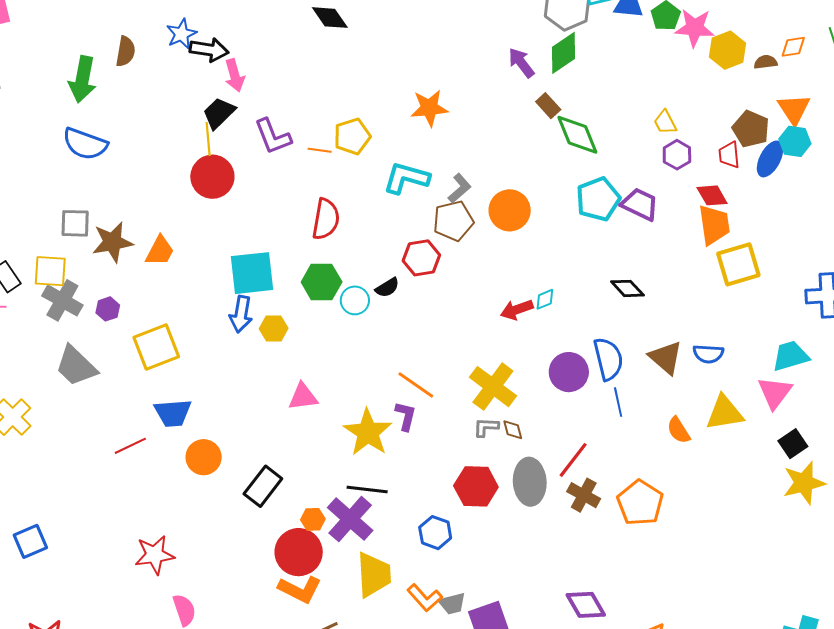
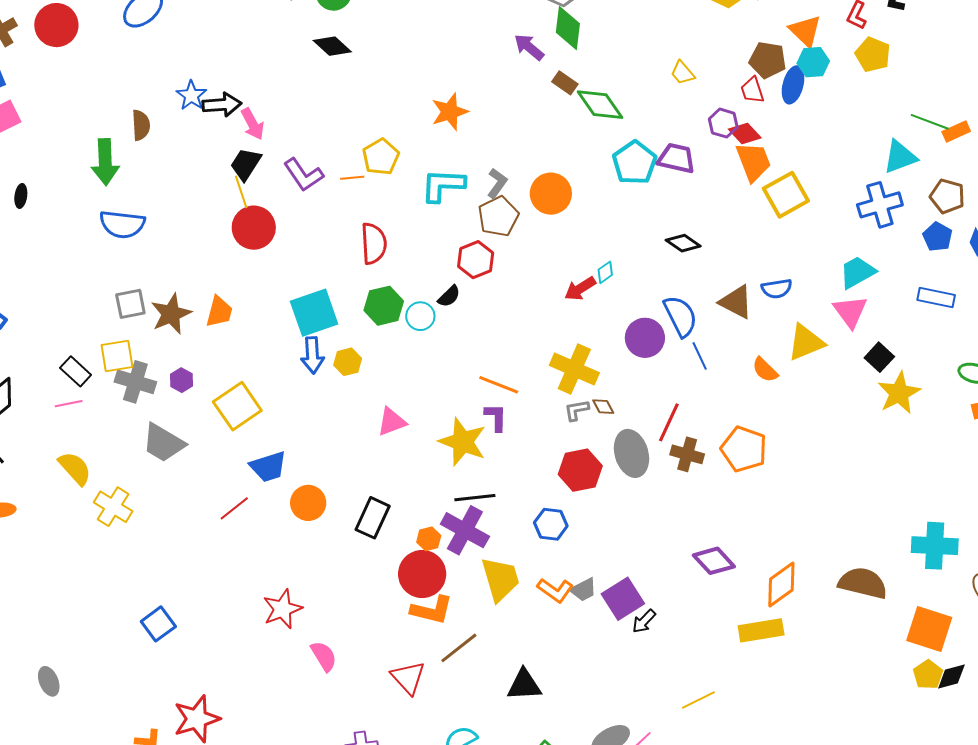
green diamond: (563, 53) -> (568, 28), turned -36
purple hexagon: (677, 155) -> (723, 123), moved

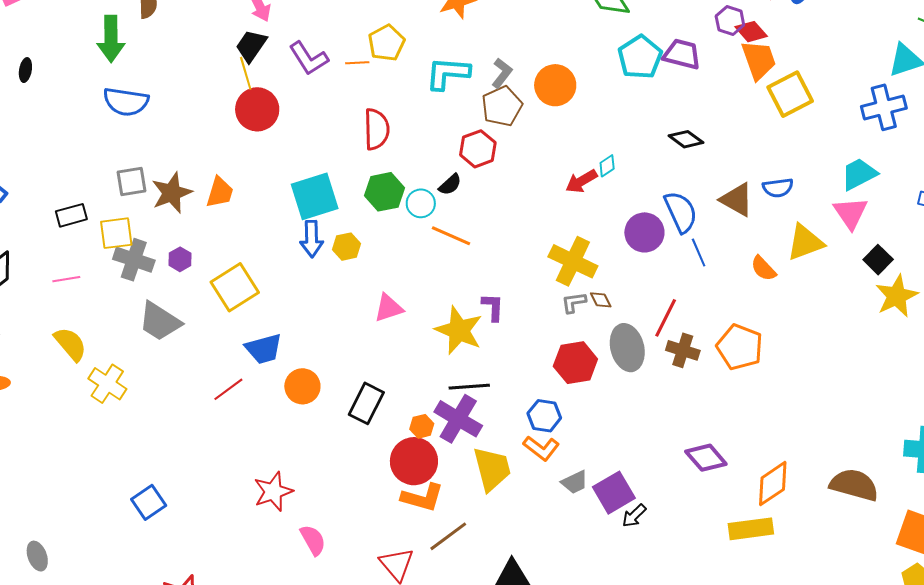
black rectangle: (76, 371) -> (71, 215), moved, turned -60
orange line: (499, 385) -> (451, 236), moved
orange L-shape: (555, 590) -> (541, 448), moved

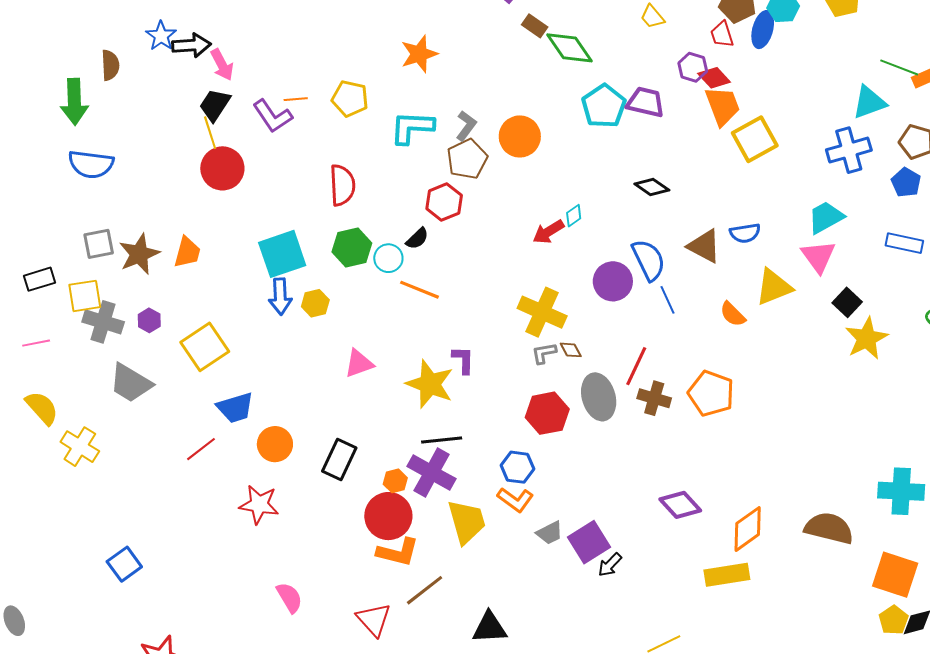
yellow pentagon: (387, 43) -> (350, 99), turned -30
orange line: (357, 63) -> (296, 99), moved
red star: (273, 492) -> (259, 504), moved, turned 30

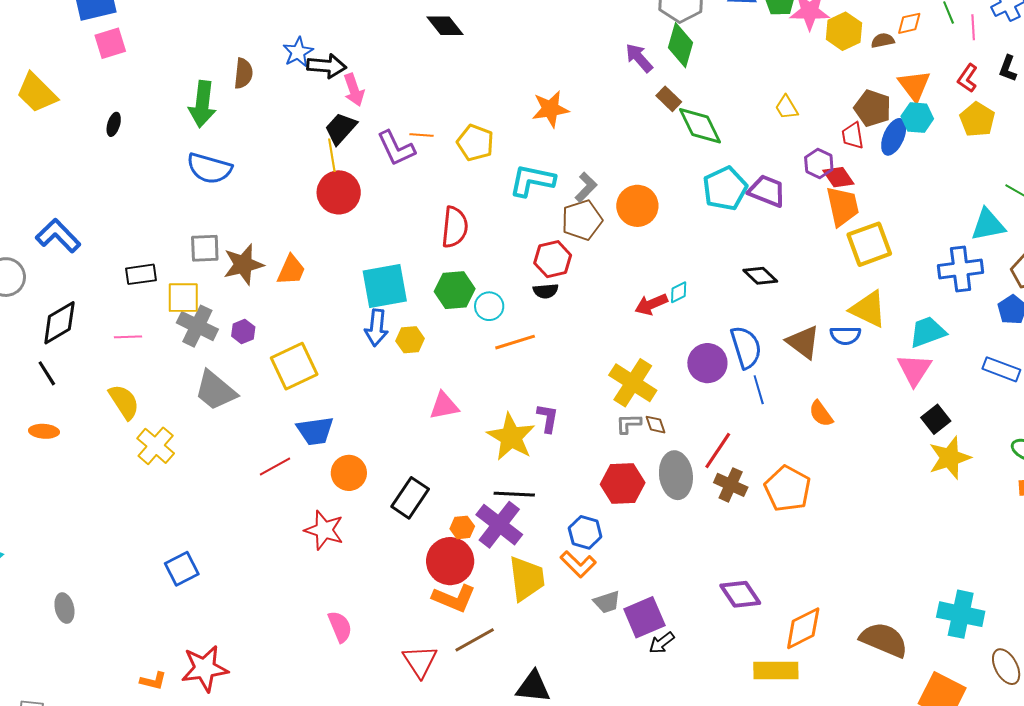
black semicircle: (417, 239) -> (546, 291), moved, turned 30
yellow triangle: (774, 287) -> (868, 309), moved, turned 39
orange line: (419, 290) -> (515, 342), turned -48

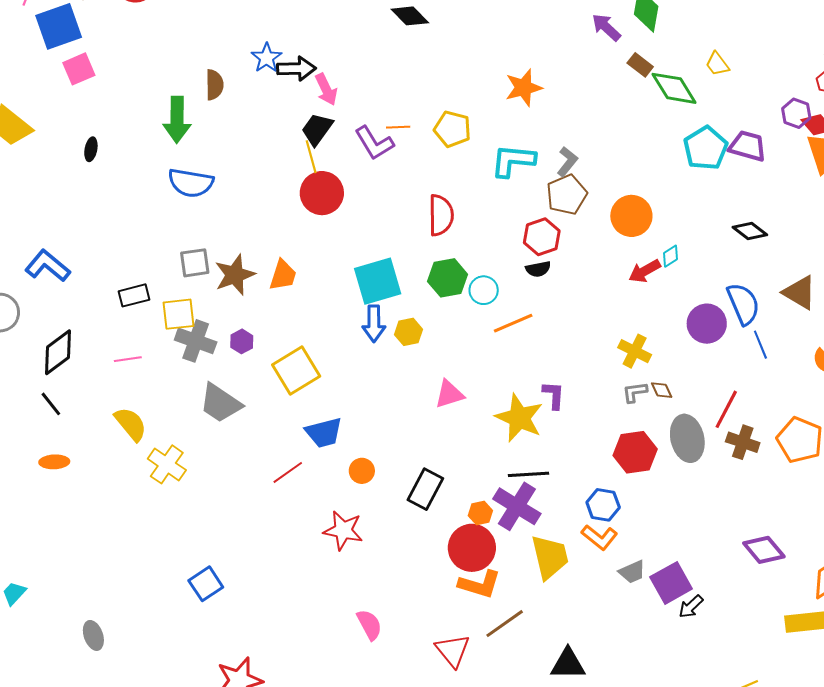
yellow trapezoid: (787, 107) -> (717, 64), moved
orange circle: (637, 206) -> (631, 216), moved
yellow cross: (633, 383) -> (635, 351), size x0.7
orange circle: (349, 473) -> (362, 471), size x0.7

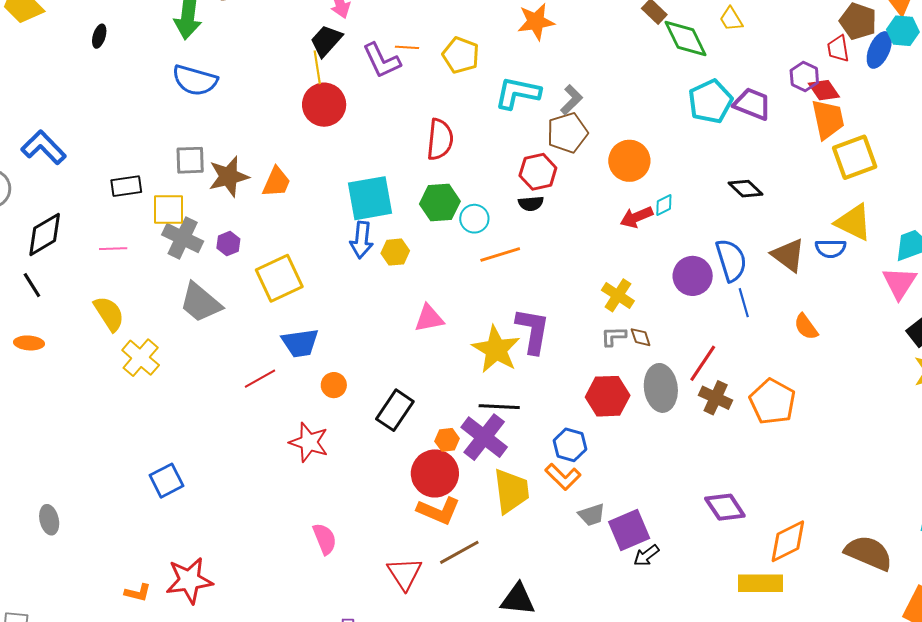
purple L-shape: (554, 395) -> (533, 331), size x1.6

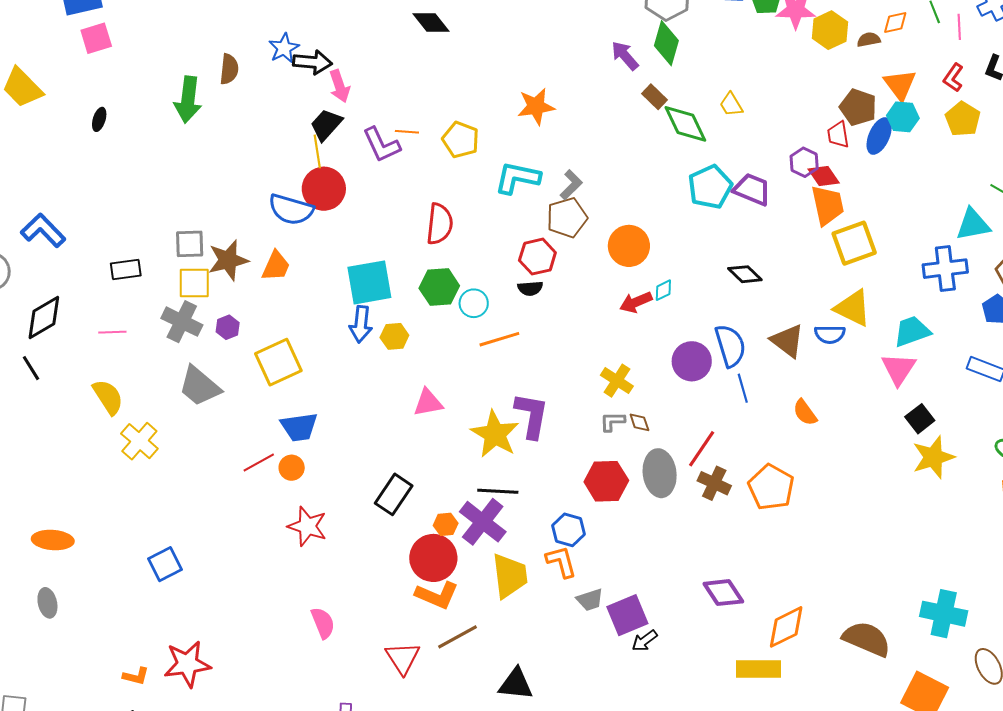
blue semicircle: (195, 80) -> (291, 209), moved
yellow square: (169, 210) -> (194, 283), moved
orange ellipse: (29, 343) -> (53, 540), moved, size x1.4
orange circle: (334, 385) -> (292, 468), moved
orange L-shape: (563, 477) -> (561, 562), turned -150

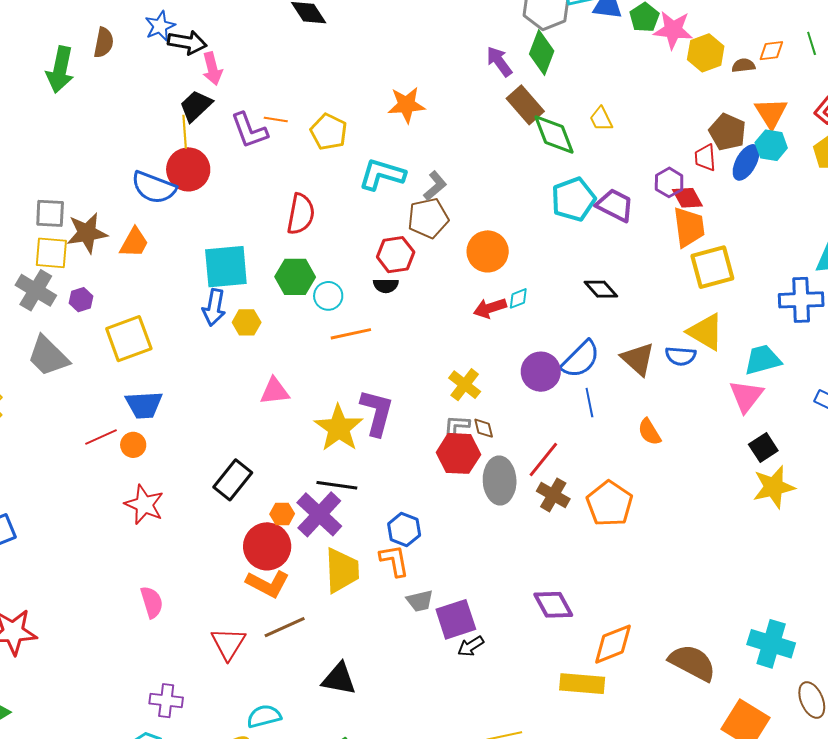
brown rectangle: (654, 97) -> (525, 105), size x1.5
blue semicircle: (730, 346) -> (580, 359), turned 57
red hexagon: (606, 481) -> (458, 453), moved

